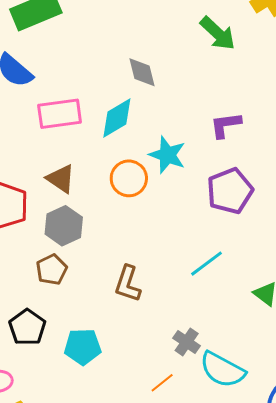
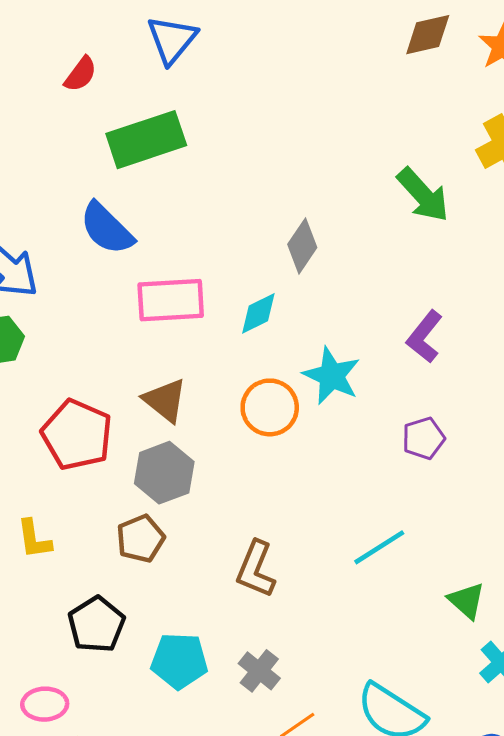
gray diamond: (142, 72) -> (302, 246), turned 44
cyan diamond: (117, 118) -> (258, 313), size x0.7
purple L-shape: (226, 125) -> (425, 337), turned -48
purple pentagon: (230, 191) -> (424, 438), size x0.6
gray cross: (187, 342) -> (259, 671), moved

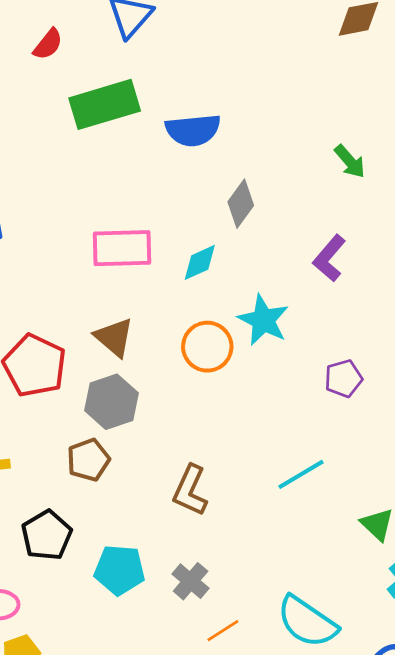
green arrow: (423, 195) -> (350, 161), size x0.7
blue semicircle: (107, 229) -> (193, 130), moved, turned -52
purple L-shape: (425, 337) -> (329, 258), moved

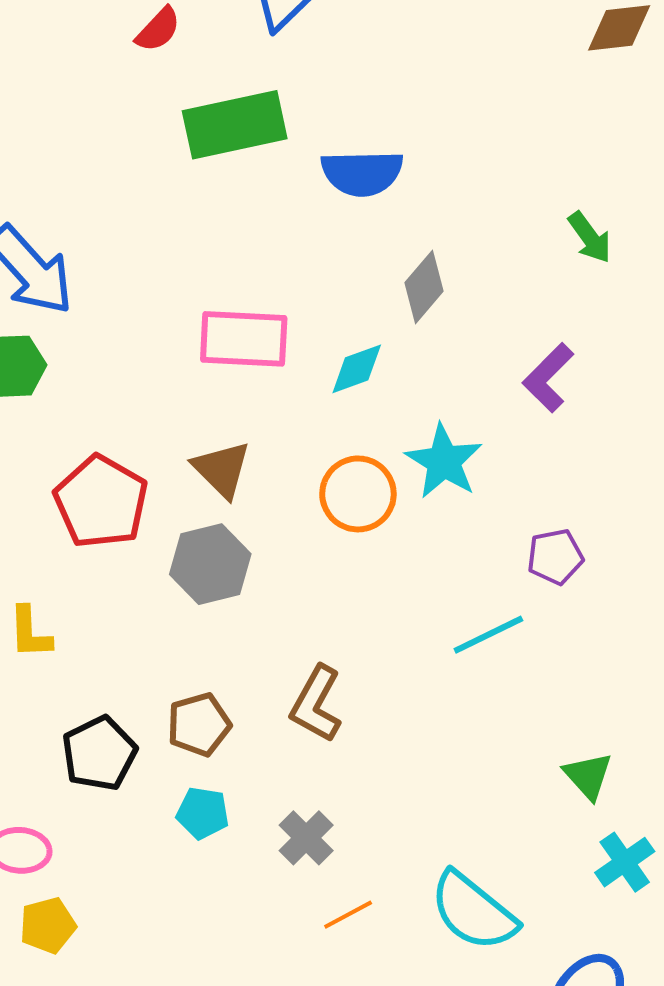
brown pentagon: (88, 460) -> (199, 725), moved
cyan line: (301, 474) -> (488, 635), moved
cyan pentagon: (120, 570) -> (203, 813), size x0.7

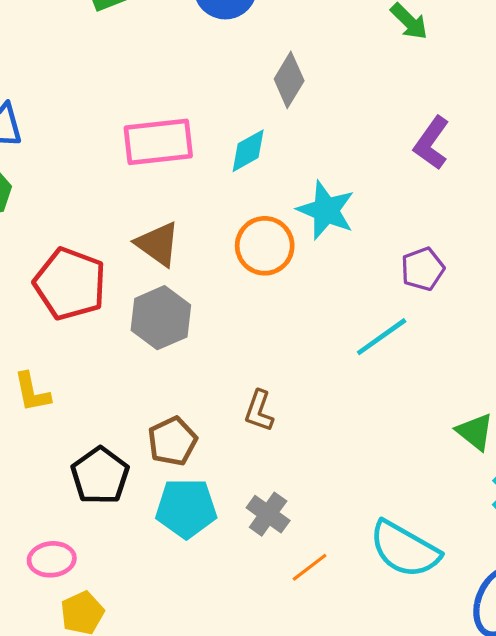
purple L-shape: (548, 378) -> (432, 143), moved
brown L-shape: (316, 704) -> (259, 411), size x0.7
cyan pentagon: (203, 813) -> (186, 508), size x1.5

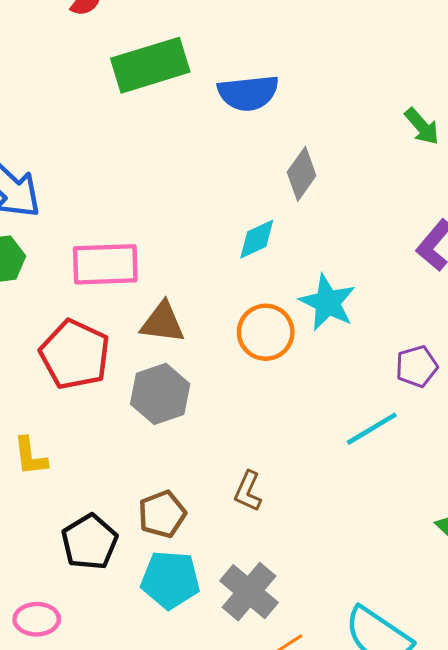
pink rectangle: (158, 142) -> (105, 264), moved
brown triangle: (158, 244) -> (163, 323), turned -33
gray cross: (268, 514) -> (249, 592), size x1.4

